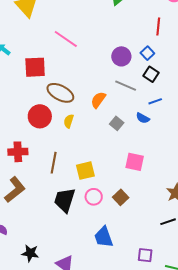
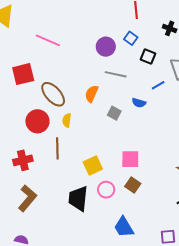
black square: (151, 74) -> (148, 57), moved
brown ellipse: (60, 93) -> (53, 94), turned 32
blue line: (155, 101) -> (158, 85), moved
pink square: (135, 162) -> (130, 159), moved
brown line: (54, 163) -> (57, 148), moved

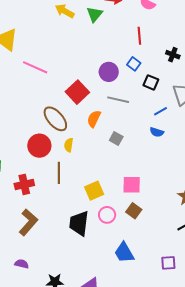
pink line: (48, 40) -> (35, 67), moved
red square: (23, 74) -> (77, 92), moved, turned -30
blue semicircle: (139, 103) -> (157, 132), moved

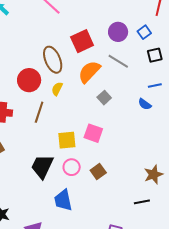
black square: (151, 82) -> (155, 55), turned 35
orange semicircle: (94, 119) -> (89, 72), size x1.4
pink square: (132, 185) -> (93, 133), moved
blue trapezoid: (124, 253) -> (63, 200), moved

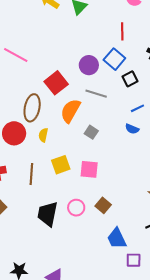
blue square: (144, 32) -> (114, 59), size x1.5
brown ellipse: (53, 60) -> (32, 108), turned 48
brown line: (39, 112) -> (31, 174), moved
yellow square: (67, 140) -> (61, 165), moved
blue trapezoid: (63, 200) -> (117, 238), moved

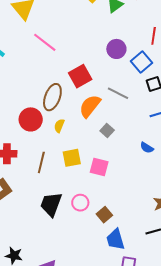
purple circle: (89, 65) -> (116, 49), moved
blue semicircle: (132, 129) -> (147, 148), moved
brown square: (103, 205) -> (104, 215), moved

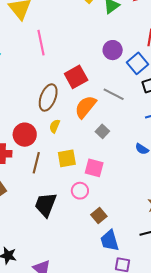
pink line: (45, 42) -> (41, 43), turned 40
red circle: (31, 119) -> (25, 135), moved
pink circle: (80, 203) -> (80, 191), moved

